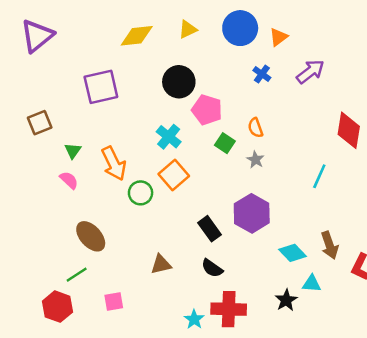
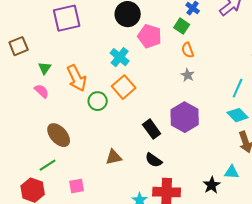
green square: (225, 143) -> (182, 26), moved
cyan diamond: (293, 253) -> (238, 115), moved

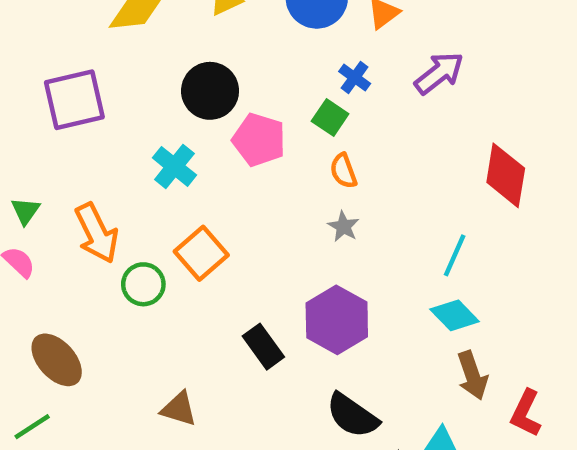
cyan cross: (120, 57) -> (174, 166), moved
brown triangle: (114, 157) -> (179, 409), turned 30
black semicircle: (154, 160) -> (352, 415), moved, size x1.4

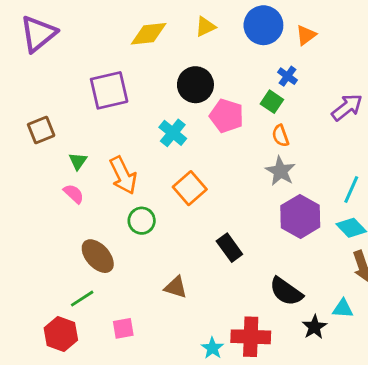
purple arrow: (439, 73) -> (347, 107), moved
gray star: (343, 226) -> (280, 171), size x1.5
green circle: (143, 284) -> (142, 221), moved
purple hexagon: (337, 320) -> (300, 216), moved

